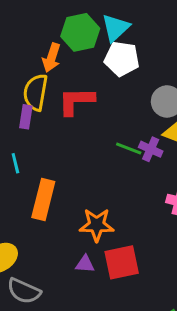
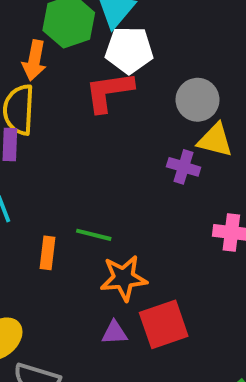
red L-shape: (76, 101) -> (109, 92), moved
green line: (129, 148) -> (94, 235), moved
orange rectangle: (43, 199) -> (47, 253), size x0.6

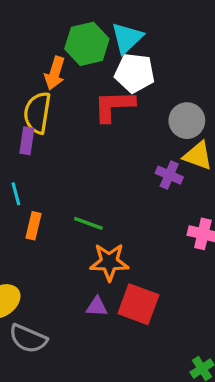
orange rectangle: (47, 253) -> (34, 226), moved
red square: (164, 324) -> (138, 304), turned 33

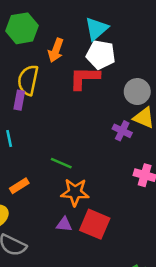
green hexagon: (87, 44) -> (22, 28), moved
orange arrow: (55, 73) -> (56, 50), moved
orange rectangle: (34, 226) -> (19, 186), moved, turned 42

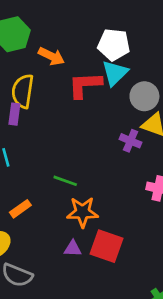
cyan triangle: (96, 29) -> (115, 73), moved
orange arrow: (56, 50) -> (51, 56), turned -80
white pentagon: (101, 55) -> (114, 45), moved

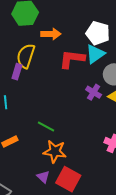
orange arrow: (51, 56) -> (51, 34), turned -36
purple cross: (130, 141) -> (94, 92), moved
purple triangle: (73, 249) -> (43, 177), turned 32

